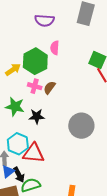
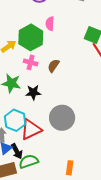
brown semicircle: (50, 88) -> (54, 66), moved
gray circle: (81, 126) -> (62, 118), moved
red triangle: (34, 153) -> (31, 129), turned -30

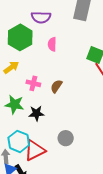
green hexagon: (31, 37) -> (20, 37), moved
gray circle: (62, 118) -> (66, 138), size x0.6

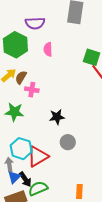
brown semicircle: (56, 86) -> (21, 77), moved
black star: (36, 113) -> (57, 117), moved

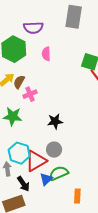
pink cross: (32, 90) -> (30, 94), turned -32
gray circle: (68, 142) -> (54, 150), moved
blue triangle: (14, 177) -> (46, 179), moved
green semicircle: (38, 188) -> (59, 173), moved

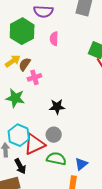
green semicircle: (59, 173) -> (56, 159), turned 30
blue triangle: (46, 179) -> (81, 164), moved

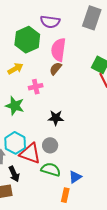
pink semicircle: (54, 39) -> (58, 50), size x1.6
brown semicircle: (25, 64) -> (56, 69), moved
red triangle: (35, 144) -> (30, 153), turned 40

